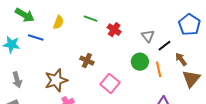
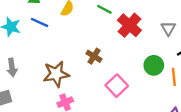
red cross: (114, 30) -> (129, 25), size x1.5
gray triangle: (148, 36) -> (168, 28), moved

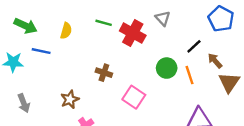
gray triangle: (168, 28) -> (163, 18), moved
brown star: (56, 74) -> (70, 99), size x0.7

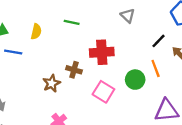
red cross: (133, 33) -> (102, 52), moved, turned -30
green circle: (167, 68) -> (135, 80), moved
brown star: (70, 99) -> (52, 83), moved

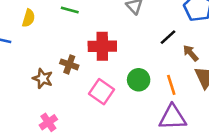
orange line: (156, 68) -> (171, 85), moved
brown star: (52, 83) -> (43, 78), turned -30

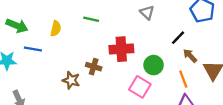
brown arrow: (191, 53) -> (190, 56), moved
green circle: (139, 80) -> (154, 65), moved
pink square: (102, 92) -> (140, 87), moved

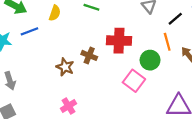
black line: (178, 38) -> (175, 19), moved
blue line: (33, 49) -> (29, 31), turned -36
orange line: (183, 79) -> (167, 42), moved

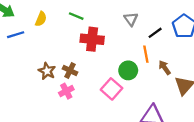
red cross: (119, 41) -> (92, 39), moved
brown cross: (89, 55) -> (70, 71), moved
pink cross: (69, 106) -> (66, 91), moved

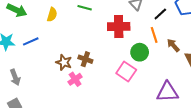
blue line: (16, 35) -> (31, 41), moved
red cross: (92, 39) -> (119, 27), moved
pink cross: (66, 91) -> (75, 79), moved

